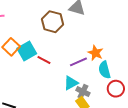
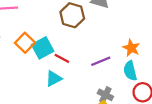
orange star: (95, 53) -> (131, 48), moved
cyan triangle: (71, 83) -> (54, 79), moved

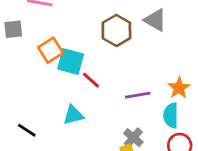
cyan square: (43, 48) -> (71, 62), turned 30
cyan triangle: (54, 79) -> (73, 115), moved

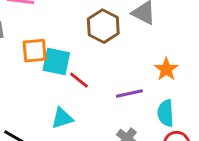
orange square: (51, 50) -> (35, 51), turned 30
orange star: (179, 88) -> (166, 69), moved

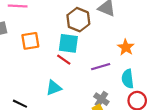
cyan square: (56, 62) -> (68, 43), moved

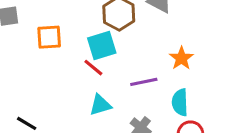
cyan square: (68, 43) -> (102, 46), turned -30
cyan triangle: (54, 88) -> (100, 105), moved

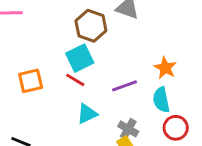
orange square: (49, 37) -> (31, 81), moved
orange star: (181, 58) -> (165, 68), moved

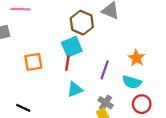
red line: (75, 80) -> (67, 63), turned 64
purple line: (124, 86) -> (105, 70), turned -54
cyan semicircle: (161, 100) -> (132, 82), turned -66

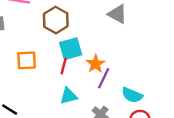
brown hexagon: (82, 23) -> (56, 20), moved
orange star: (136, 58) -> (96, 64), moved

